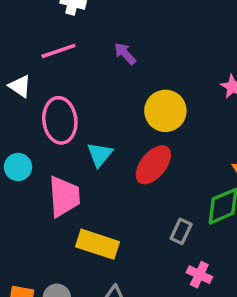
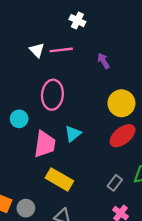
white triangle: (20, 86) -> (37, 50), moved
cyan triangle: (100, 154) -> (73, 134), moved
red ellipse: (153, 165) -> (122, 136), moved

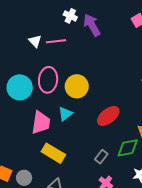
purple arrow: (104, 61) -> (92, 25), moved, size x1.6
yellow circle: (121, 103) -> (77, 86), moved
cyan circle: (19, 119) -> (20, 87), moved, size x1.6

